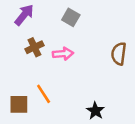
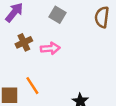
brown semicircle: (119, 54) -> (102, 17), moved

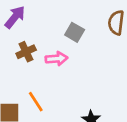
gray square: (58, 15) -> (75, 32), moved

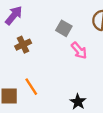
pink arrow: (57, 59) -> (79, 50), moved, turned 54

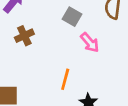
orange line: (31, 87) -> (65, 79), moved, turned 48

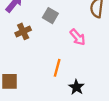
gray square: (72, 17) -> (50, 16), moved

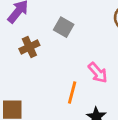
pink arrow: (78, 37) -> (98, 73), moved

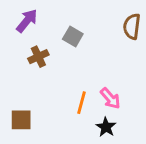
pink arrow: (98, 73) -> (110, 98), moved

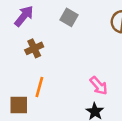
gray square: (73, 37) -> (69, 17), moved
orange line: (81, 103) -> (39, 87), moved

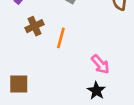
orange line: (39, 87) -> (61, 38), moved

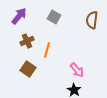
brown square: (19, 84) -> (28, 69), moved, turned 35

